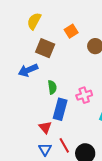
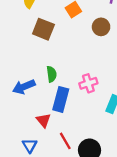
blue arrow: (28, 70) -> (24, 87), moved
blue triangle: (45, 149) -> (30, 146), moved

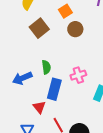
brown circle: (101, 27) -> (75, 29), moved
brown square: (43, 29) -> (39, 28), turned 30

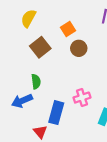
green semicircle: (46, 67) -> (36, 81), moved

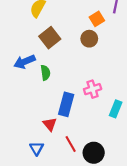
orange square: (68, 29) -> (97, 19), moved
blue arrow: (22, 101) -> (25, 62), moved

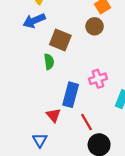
brown square: (50, 38) -> (60, 40), moved, turned -30
blue arrow: (25, 62) -> (34, 21), moved
red line: (71, 144) -> (87, 122), moved

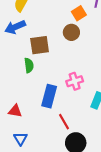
brown square: (60, 40) -> (40, 45), turned -30
red triangle: (54, 115) -> (15, 111), moved, turned -40

